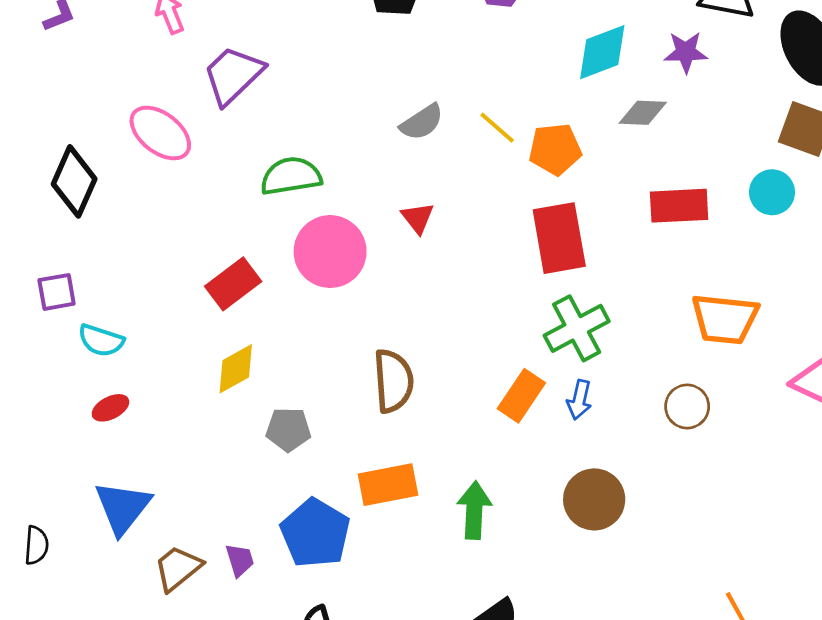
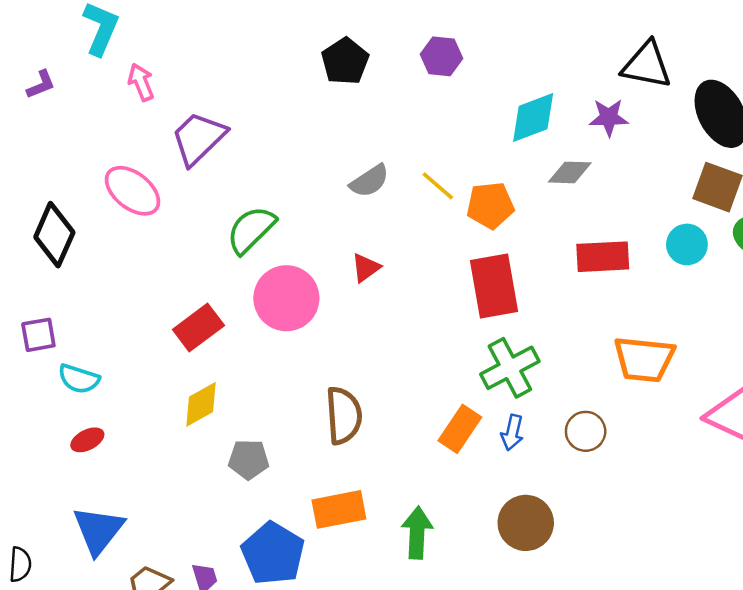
green semicircle: (291, 176) -> (251, 230), turned -36
red triangle: (418, 218) -> (366, 268), turned 32
brown circle: (687, 406) -> (586, 431), moved

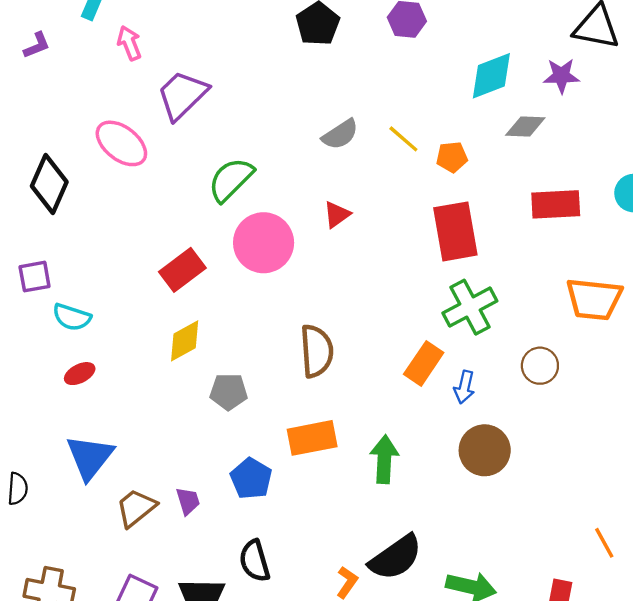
orange pentagon: (490, 205) -> (452, 157), size x0.7
blue arrow: (512, 433) -> (464, 387), moved
blue pentagon: (273, 553) -> (251, 479), size x0.7

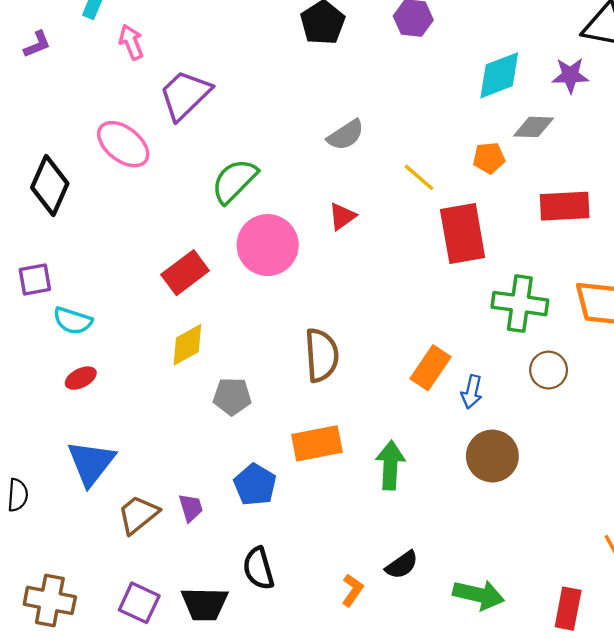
yellow line: (403, 139) -> (419, 177), moved
orange pentagon: (452, 157) -> (489, 158), moved
green cross: (470, 307) -> (520, 304), moved, turned 36
black semicircle: (396, 557) -> (402, 565), size x0.6

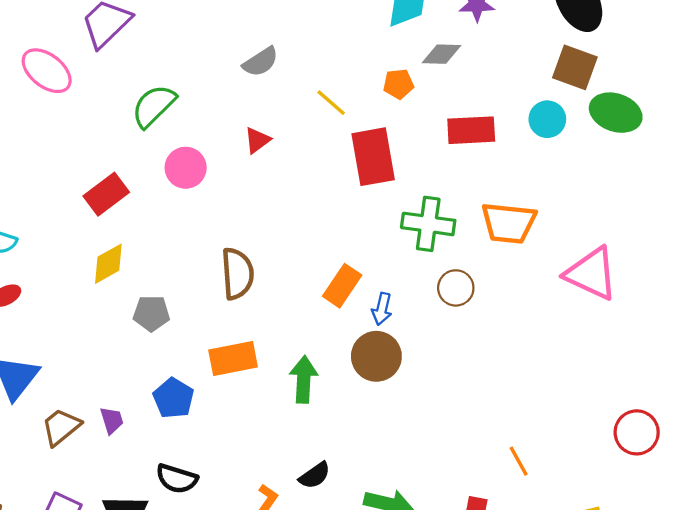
pink circle: (268, 245) -> (186, 168), size x0.7
brown circle: (492, 456) -> (376, 356), moved
black semicircle: (258, 568) -> (177, 479), turned -57

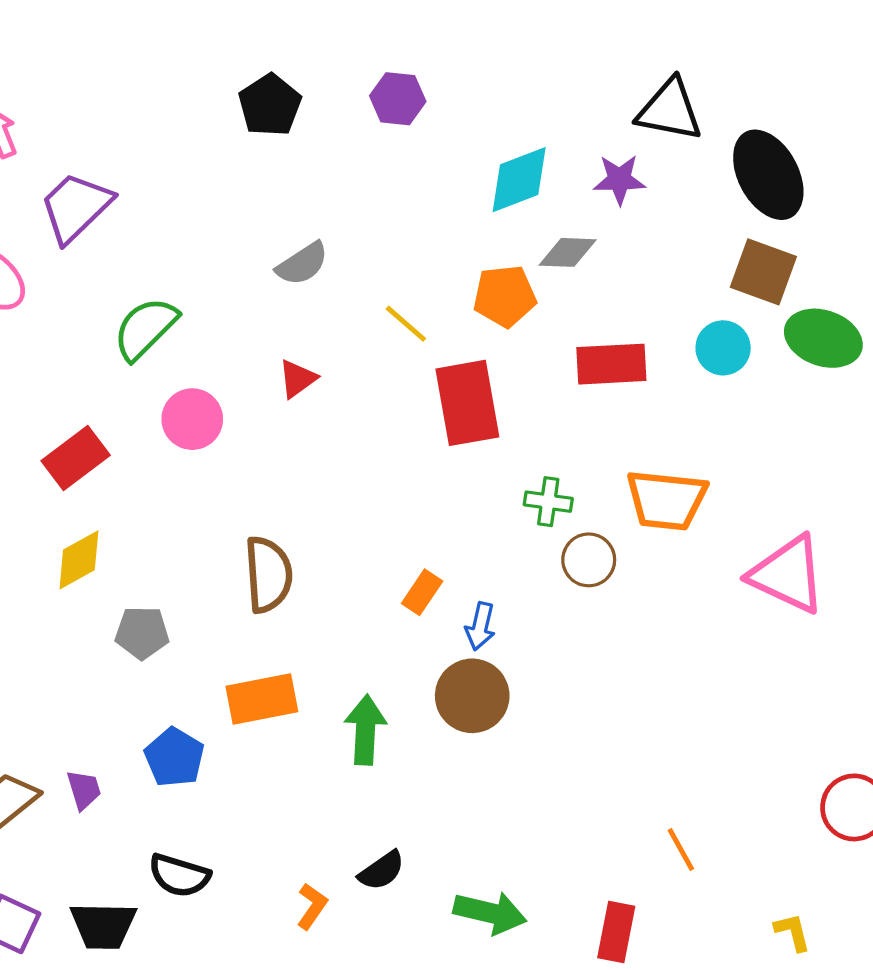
orange pentagon: (398, 84) -> (505, 296), size x1.4
green cross: (428, 224) -> (548, 502), size x0.6
orange rectangle: (342, 286) -> (422, 592), size x0.7
brown circle: (456, 288) -> (589, 560), moved

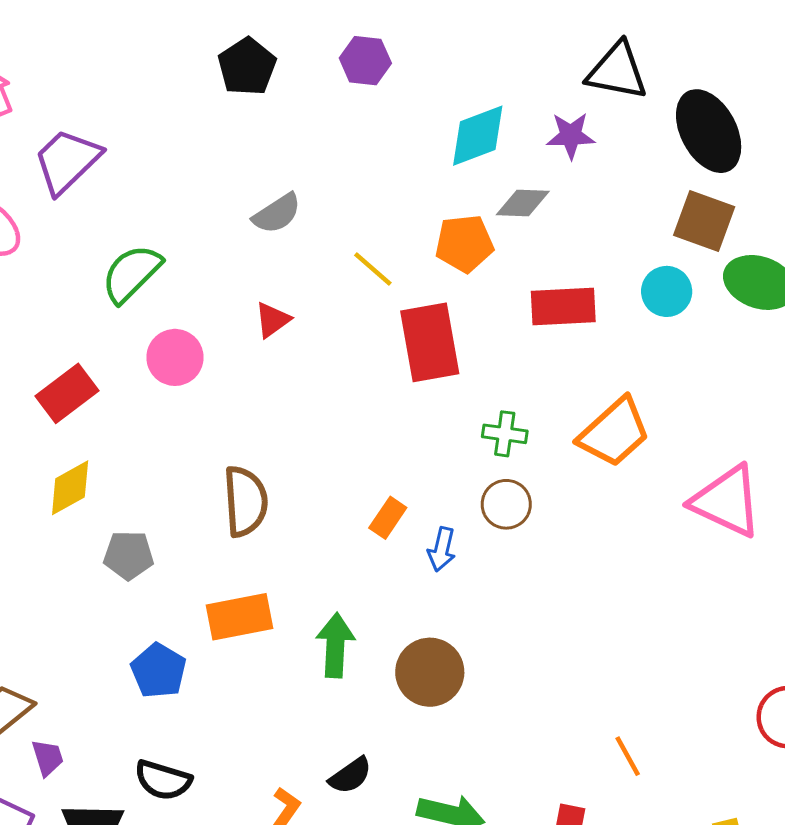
orange trapezoid: (666, 500) -> (614, 432), turned -48
brown circle: (589, 560) -> (506, 504), moved
brown circle: (472, 696) -> (430, 672), moved
purple trapezoid: (84, 790) -> (48, 758), moved

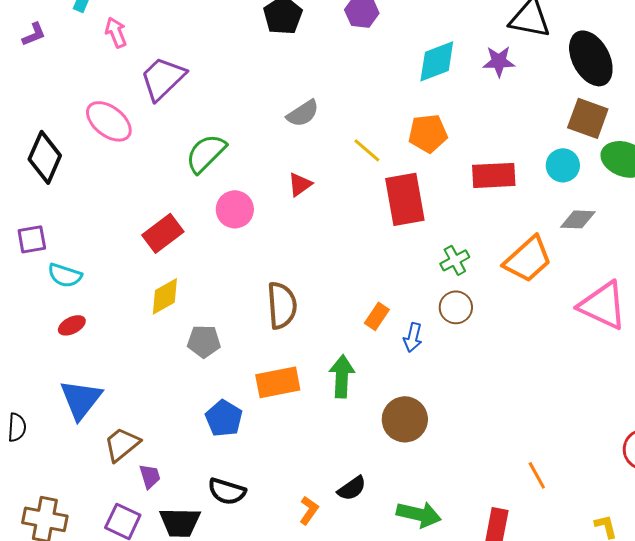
gray diamond: (523, 203) -> (578, 219), moved
green cross: (505, 434) -> (455, 260), turned -36
green arrow: (335, 645) -> (342, 376), moved

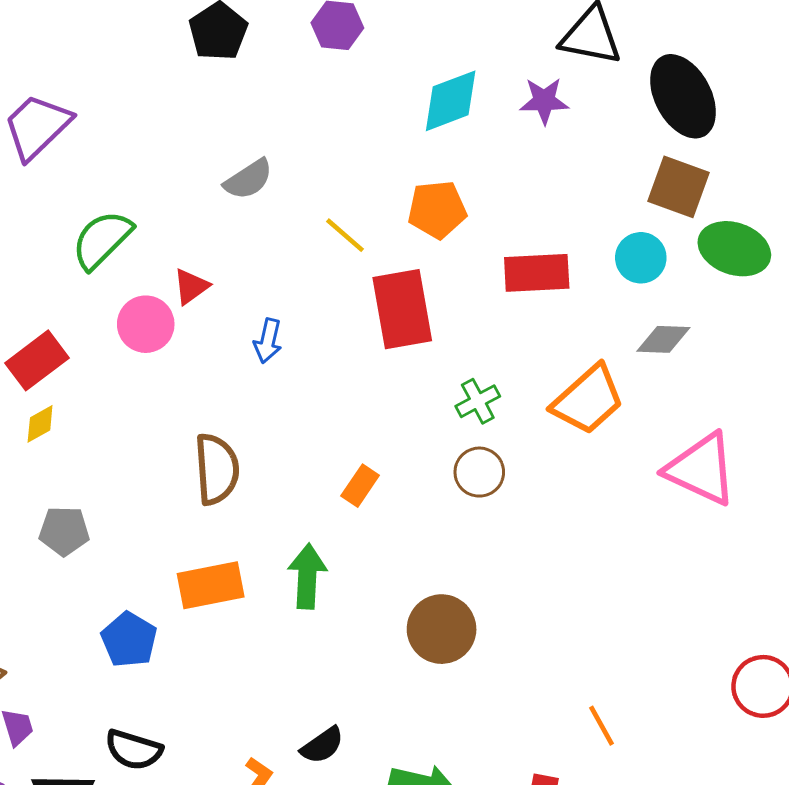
red triangle: (300, 184) -> (191, 286), moved
yellow diamond: (165, 296) -> (40, 424), moved, size x0.7
blue arrow: (413, 337) -> (268, 341), moved
gray pentagon: (204, 341) -> (64, 531), moved
brown circle: (405, 419) -> (442, 629), moved

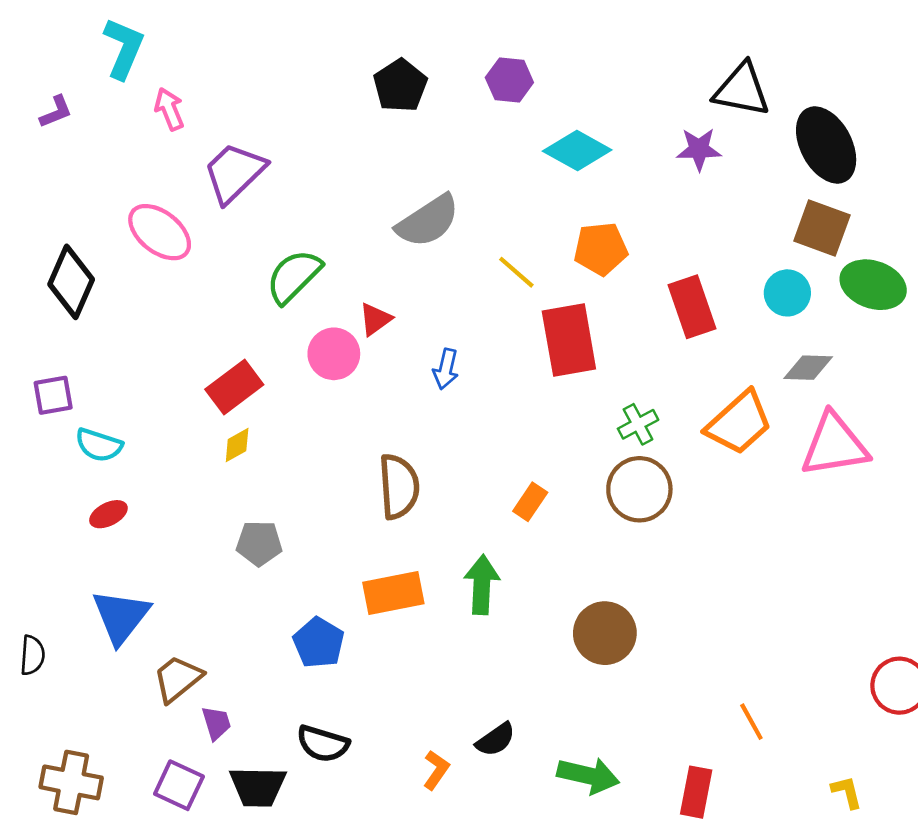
cyan diamond: (451, 101) -> (577, 151), moved, turned 50
gray semicircle: (248, 179) -> (428, 221), size x1.4
red rectangle: (537, 273) -> (692, 307), turned 74
pink triangle: (701, 469) -> (834, 445), moved, turned -34
brown circle: (479, 472) -> (639, 489), size x1.4

